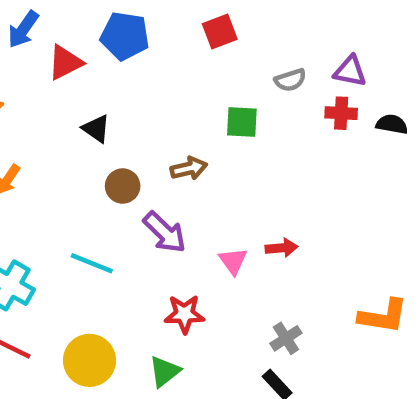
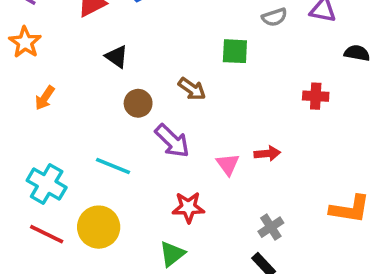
red cross: (341, 113) -> (316, 96), moved
brown arrow: (189, 168) -> (192, 89), turned 48
yellow circle: (90, 360) -> (99, 227), moved

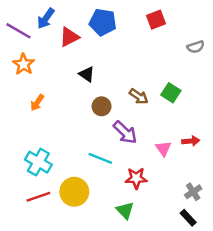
green square: (235, 51) -> (171, 93), moved, turned 30
cyan line: (113, 166) -> (100, 158), moved
red line: (47, 234) -> (38, 197), turned -45
green triangle: (172, 254) -> (125, 210), turned -36

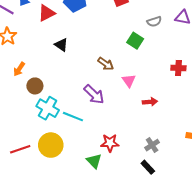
green square: (171, 93) -> (135, 41), moved
brown circle: (102, 106) -> (35, 86), moved
pink triangle: (163, 148) -> (129, 81), moved
cyan cross: (38, 162) -> (48, 108), moved
red star: (136, 178) -> (110, 143), moved

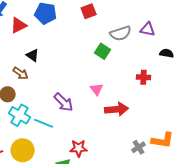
gray semicircle: (154, 22) -> (121, 33), size x1.5
brown arrow: (106, 64) -> (21, 73), moved
red arrow: (150, 102) -> (117, 109), size x1.6
gray cross: (152, 145) -> (139, 147), moved

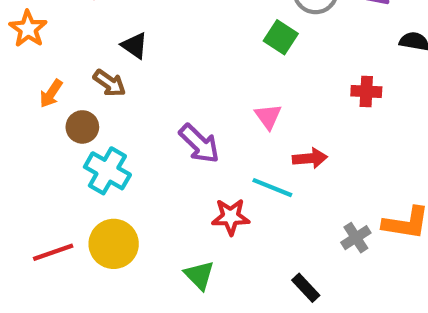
red arrow: (117, 109) -> (310, 158), size x0.7
cyan line: (44, 123) -> (272, 188), moved
red star: (79, 148) -> (231, 217), moved

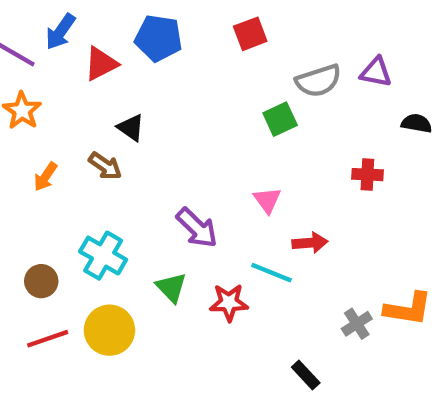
green square: (281, 37) -> (280, 119), turned 32
brown circle: (82, 127) -> (41, 281), moved
green triangle: (199, 275) -> (171, 288), moved

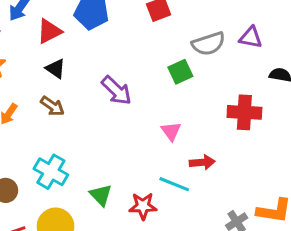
black triangle: (131, 128) -> (56, 69), moved
red cross: (367, 175) -> (244, 112), size x1.5
purple arrow: (197, 228) -> (116, 91), moved

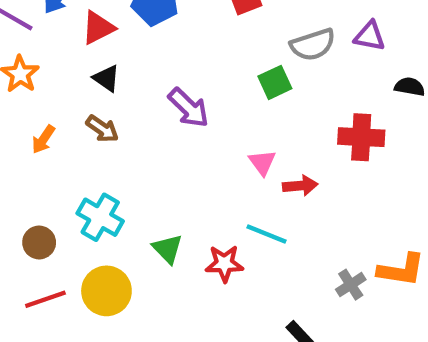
red arrow: (202, 162) -> (300, 186), moved

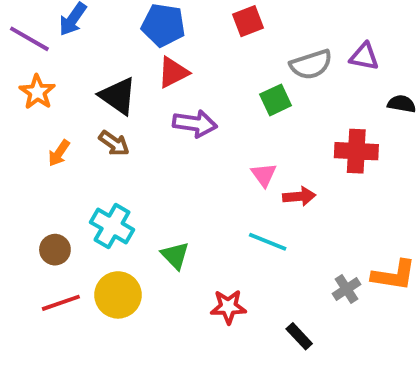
red triangle: (98, 28) -> (173, 72), moved
black triangle: (106, 78) -> (118, 96), size x1.5
purple arrow: (189, 108) -> (195, 124), turned -36
red star: (224, 264) -> (228, 307), moved

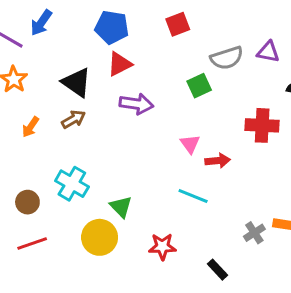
brown arrow: (114, 143) -> (73, 119), turned -65
yellow circle: (118, 295) -> (100, 237), moved

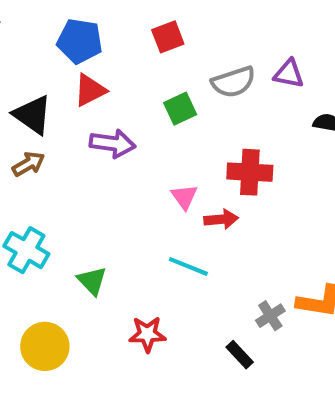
green square: (199, 86) -> (180, 109), moved
red cross: (262, 125) -> (250, 172), moved
yellow circle: (100, 237) -> (45, 346), moved
black rectangle: (218, 270) -> (240, 355), moved

